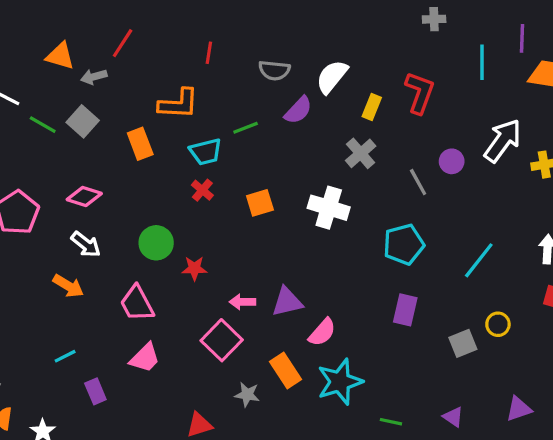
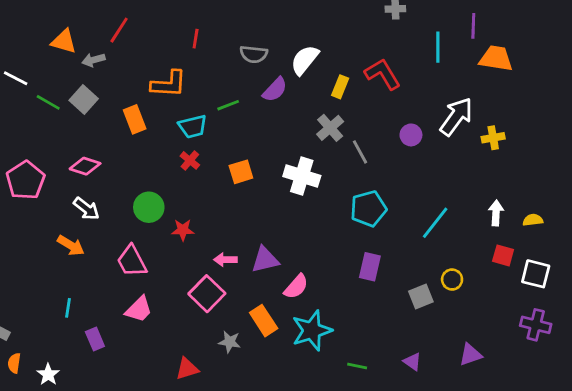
red L-shape: (420, 93) -> (383, 74), turned -51
gray line: (418, 182) -> (360, 152), moved
cyan line: (65, 356) -> (68, 308), turned -54

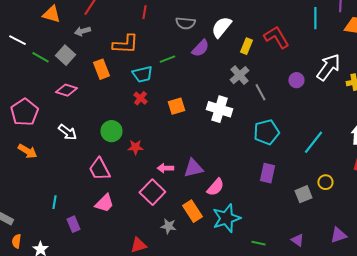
gray arrow: (94, 60) -> (82, 31), moved
pink diamond: (85, 166) -> (66, 90), moved
orange arrow: (71, 245) -> (27, 151), moved

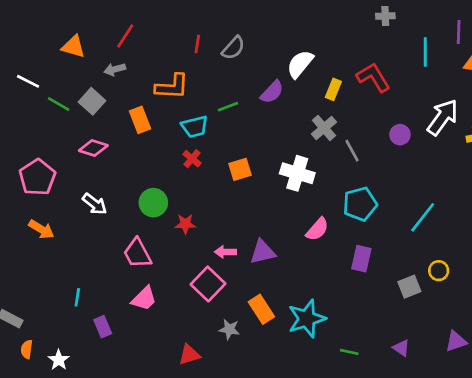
gray semicircle: (185, 23) -> (233, 48), moved, turned -54
pink semicircle: (215, 187) -> (317, 229), moved

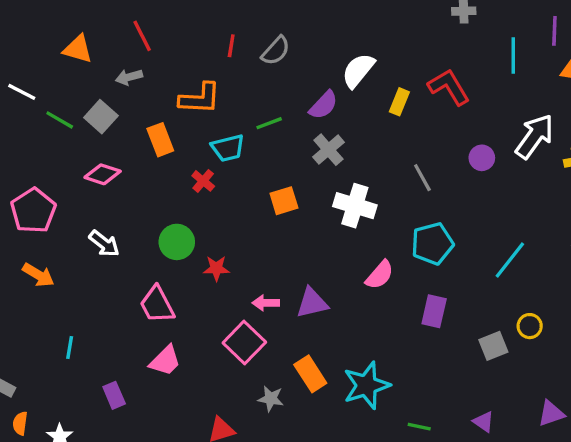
red line: (125, 36) -> (142, 36), turned -60
gray cross: (324, 128) -> (328, 150), moved
red cross: (192, 159) -> (203, 181), moved
cyan line: (77, 297) -> (70, 347), moved

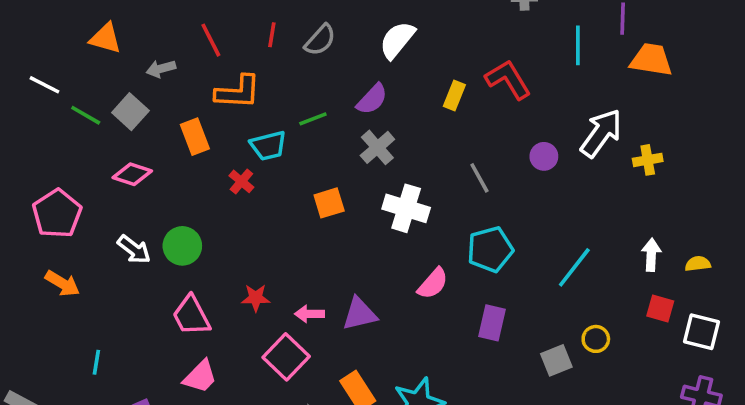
red line: (142, 36) -> (211, 40), moved
white semicircle: (358, 70) -> (397, 40), moved
green circle: (177, 242) -> (182, 246), moved
red star: (216, 268) -> (256, 298), moved

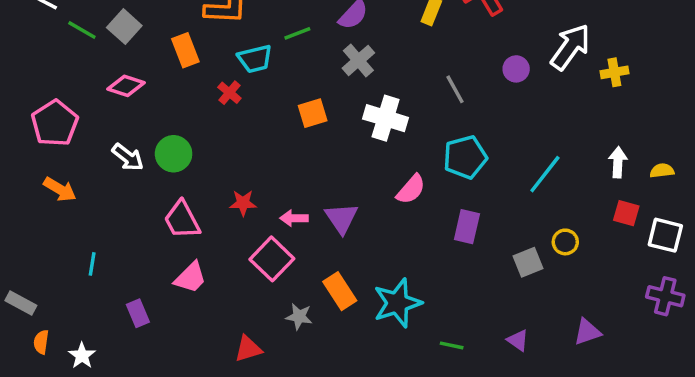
purple triangle: (360, 314) -> (341, 218), turned -51

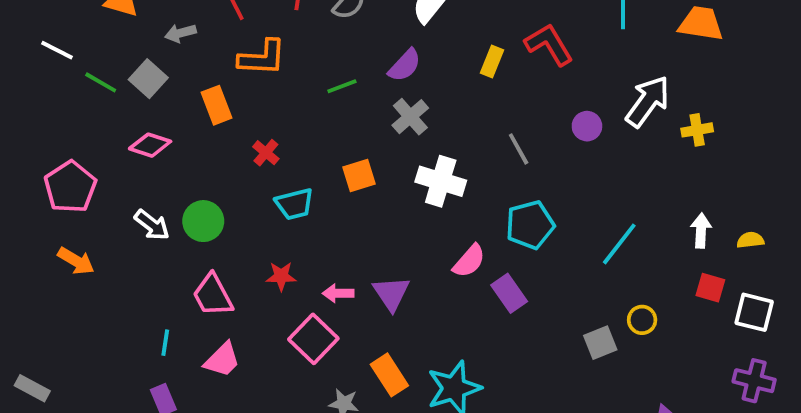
cyan trapezoid: (255, 59) -> (294, 204), moved
purple rectangle: (467, 227) -> (509, 293), moved, turned -48
cyan line: (92, 264) -> (165, 343), moved

